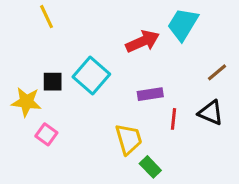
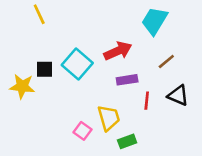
red arrow: (143, 41) -> (118, 51), moved
brown line: (217, 72) -> (166, 61), moved
pink square: (46, 134) -> (82, 131), moved
green rectangle: (150, 167) -> (127, 141), turned -66

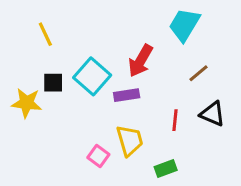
yellow line: (39, 14) -> (45, 34), moved
red arrow: (118, 51) -> (141, 61), turned 144
purple rectangle: (127, 80) -> (127, 95), moved
green rectangle: (127, 141) -> (166, 169), moved

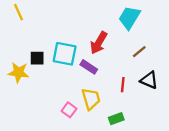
yellow line: (45, 34) -> (18, 12), moved
cyan square: (92, 76) -> (65, 54), turned -30
purple rectangle: (127, 95) -> (89, 67), turned 42

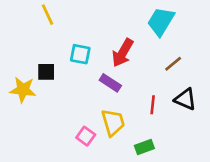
yellow line: (18, 12) -> (47, 15), moved
cyan square: (65, 54) -> (80, 54), moved, size x0.7

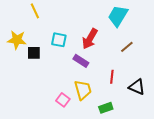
yellow star: (23, 90) -> (17, 40), moved
black triangle: (185, 99) -> (137, 87), moved

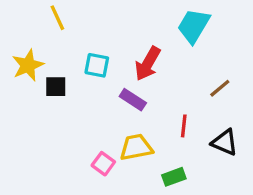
yellow star: (17, 40) -> (28, 65), turned -30
brown line: (127, 47) -> (220, 88), moved
yellow trapezoid: (83, 90) -> (136, 147), turned -85

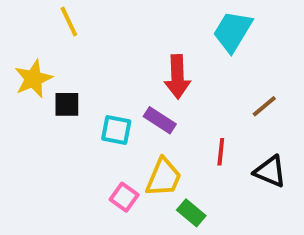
red arrow: (148, 64) -> (177, 77), turned -32
cyan square: (97, 65) -> (116, 130), moved
yellow trapezoid: (136, 147) -> (164, 177), turned 124
green rectangle: (174, 177) -> (191, 213), moved, turned 60

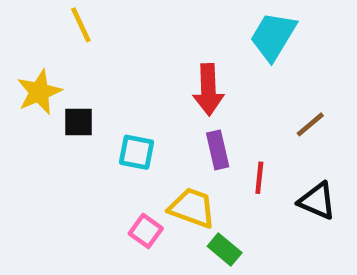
purple rectangle: (160, 120) -> (218, 150), moved, turned 44
yellow trapezoid: (164, 177) -> (192, 208), turned -93

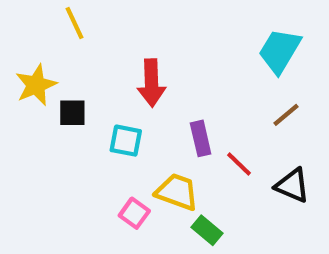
cyan trapezoid: (273, 36) -> (280, 51), moved
red arrow: (208, 90) -> (151, 83), moved
red line: (259, 178) -> (239, 164), turned -52

